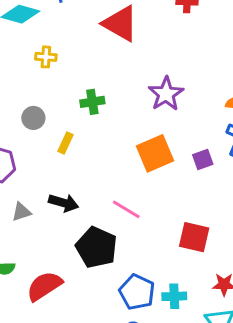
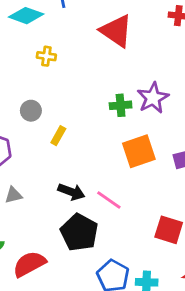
green cross: (92, 102) -> (121, 105), moved
black arrow: (64, 203) -> (71, 192), moved

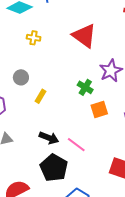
red triangle: (116, 31) -> (84, 36), moved
green cross: (121, 105) -> (85, 87), moved, turned 35
orange square: (139, 151) -> (99, 109), size x0.7

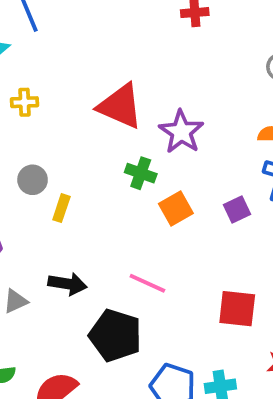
red triangle: (84, 36) -> (120, 106), moved
gray circle: (21, 77) -> (33, 180), moved
black arrow: (49, 138) -> (67, 284), moved

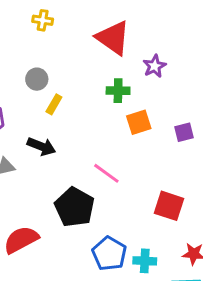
purple star: (181, 132) -> (154, 66), size x0.7
green cross: (141, 173) -> (118, 91), turned -30
black arrow: (67, 284) -> (41, 146), moved

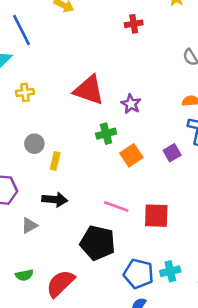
red square: (169, 206) -> (156, 216), moved

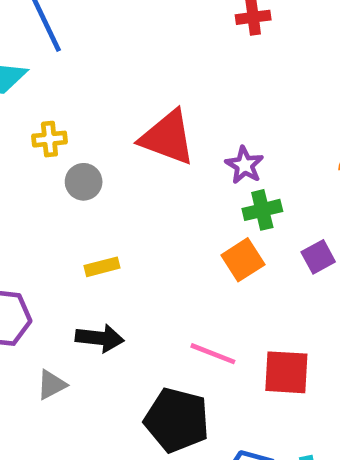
green cross: (106, 134) -> (262, 210), moved
gray circle: (34, 144) -> (84, 182), moved
yellow rectangle: (55, 161) -> (102, 267), turned 60

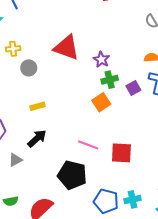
purple square: (318, 257) -> (133, 88), moved
black arrow: (100, 338) -> (37, 138), turned -48

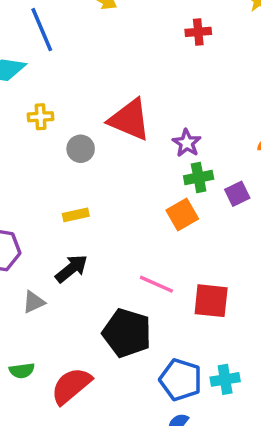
gray circle: (29, 68) -> (81, 149), moved

